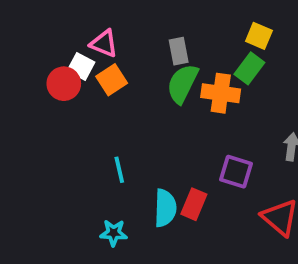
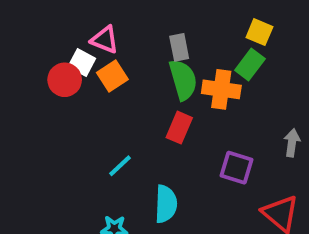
green semicircle: (182, 84) -> (183, 80), turned 138
cyan line: (119, 170) -> (120, 166), turned 60
red rectangle: (194, 204) -> (179, 128), moved

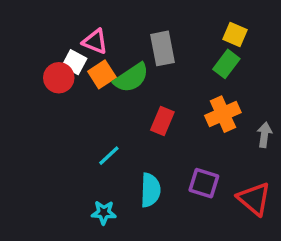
gray rectangle: (179, 47) -> (162, 48), size x1.4
green semicircle: (183, 80) -> (131, 78), moved, turned 72
orange cross: (221, 89) -> (223, 114), moved, turned -32
purple square: (237, 168) -> (204, 183), moved

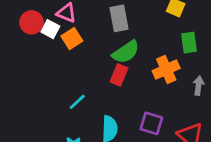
green rectangle: (226, 64) -> (189, 43), moved, turned -45
red circle: (59, 78) -> (31, 22), moved
green semicircle: (131, 78) -> (126, 52), moved

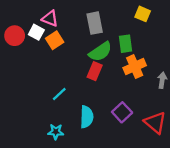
red circle: (31, 22) -> (15, 36), moved
green rectangle: (189, 43) -> (126, 44), moved
purple square: (151, 123) -> (122, 112), turned 30

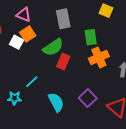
white square: (36, 32) -> (16, 42), moved
green semicircle: (100, 52) -> (53, 47), moved
cyan semicircle: (87, 117) -> (56, 102), turned -30
cyan star: (56, 132) -> (14, 98), moved

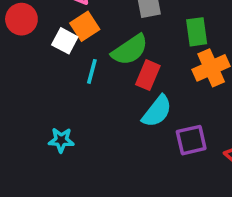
cyan line: (32, 82) -> (92, 71), moved, turned -32
purple square: (88, 98) -> (191, 140), turned 30
cyan semicircle: (56, 102) -> (157, 111), moved, turned 66

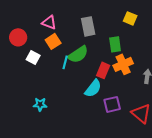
white square: (65, 41) -> (33, 57), moved
cyan line: (92, 71) -> (65, 62), moved
red rectangle: (148, 75) -> (103, 70), moved

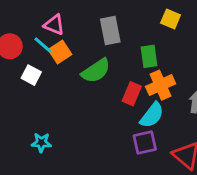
cyan line: (65, 62) -> (43, 45), moved, turned -64
cyan semicircle: (93, 88) -> (152, 115), moved

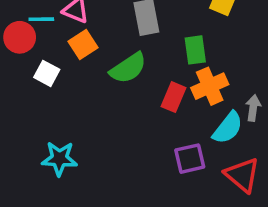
cyan line: (43, 45) -> (41, 19), moved, turned -42
cyan semicircle: (152, 115) -> (228, 128), moved
cyan star: (41, 143) -> (59, 159), size x1.4

